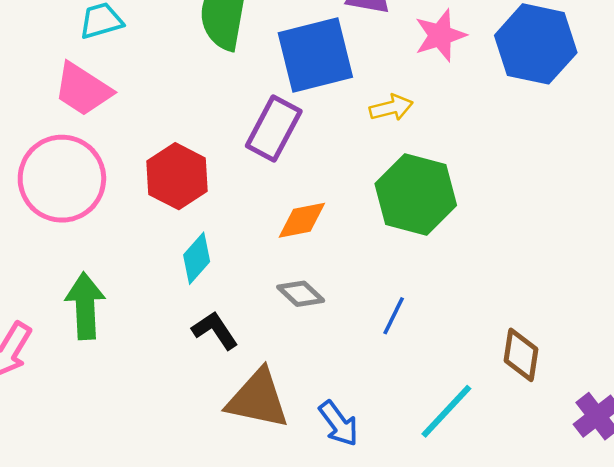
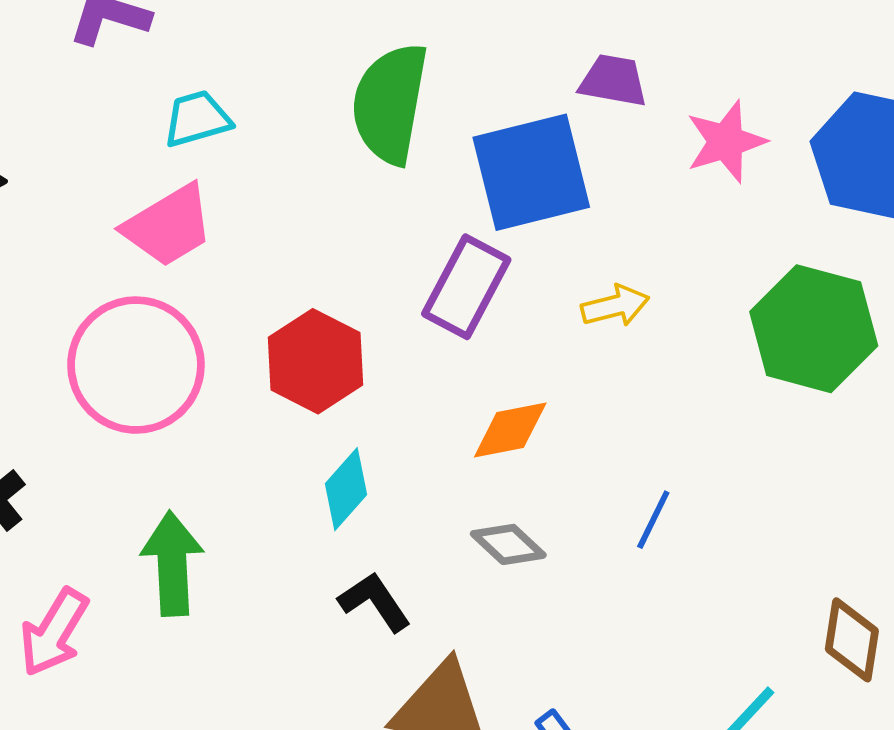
pink trapezoid: (83, 89) -> (168, 226), turned -64
yellow arrow: (391, 108) -> (615, 306), moved
green hexagon: (416, 195) -> (814, 329), moved
blue line: (394, 316) -> (653, 520), moved

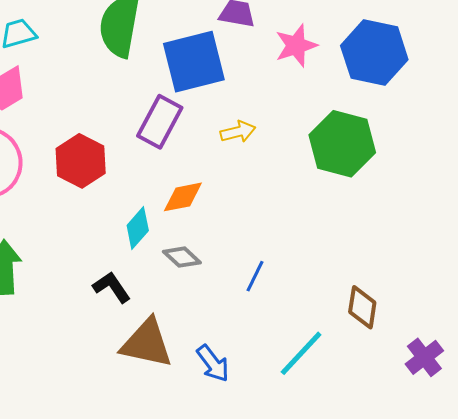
cyan diamond: (346, 489) -> (138, 228), moved
blue line: (653, 520) -> (255, 276), moved

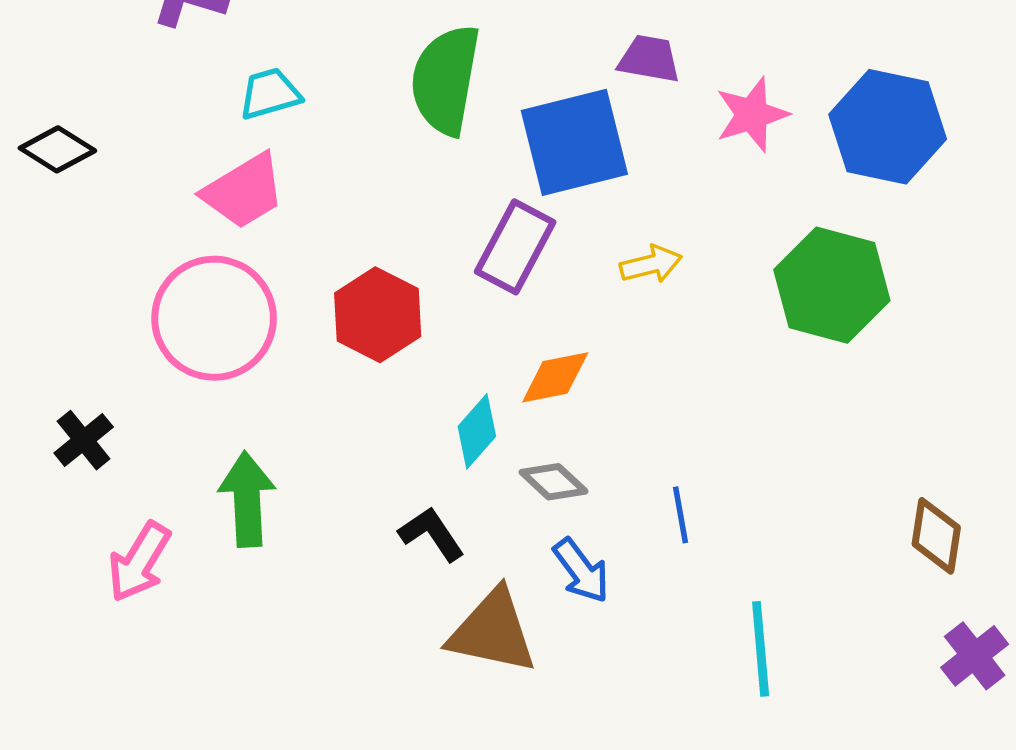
blue line: (255, 276) -> (680, 515), turned -36
brown diamond: (362, 307) -> (936, 536), moved
cyan line: (301, 353) -> (761, 649), turned -48
blue arrow: (213, 363) -> (581, 571), moved

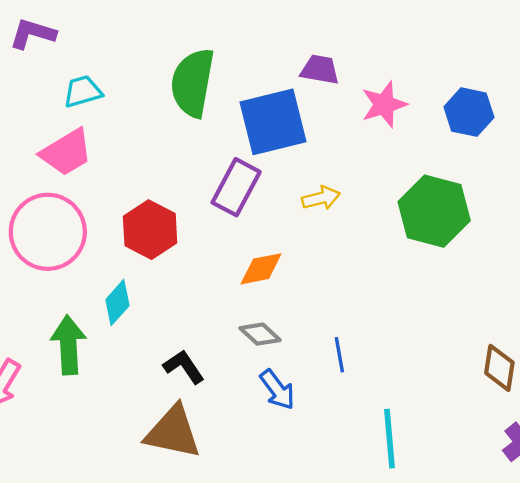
blue hexagon: (888, 127) -> (469, 112), size x0.7
cyan diamond: (477, 431) -> (117, 303), moved
brown triangle: (493, 631) -> (173, 432), moved

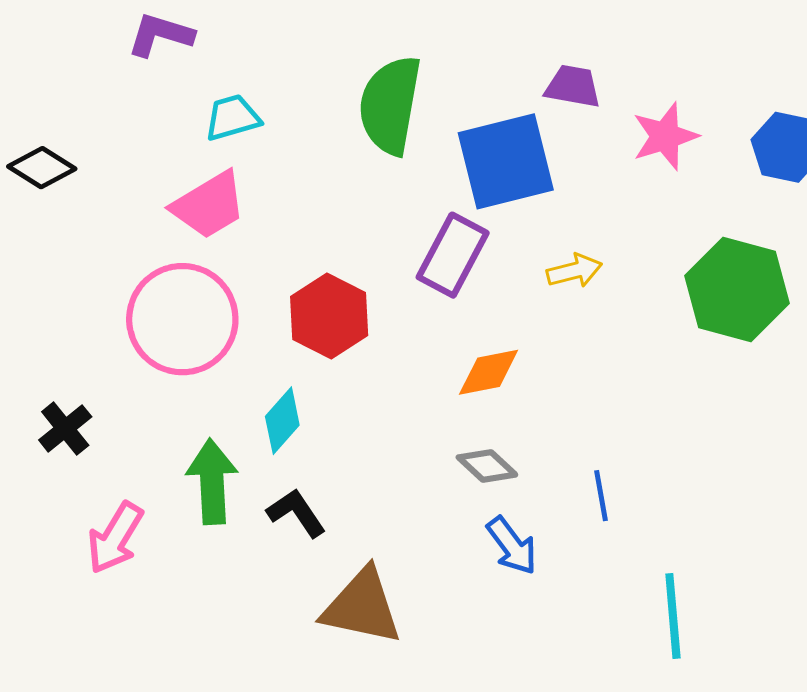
black L-shape: (184, 367) -> (296, 513), moved

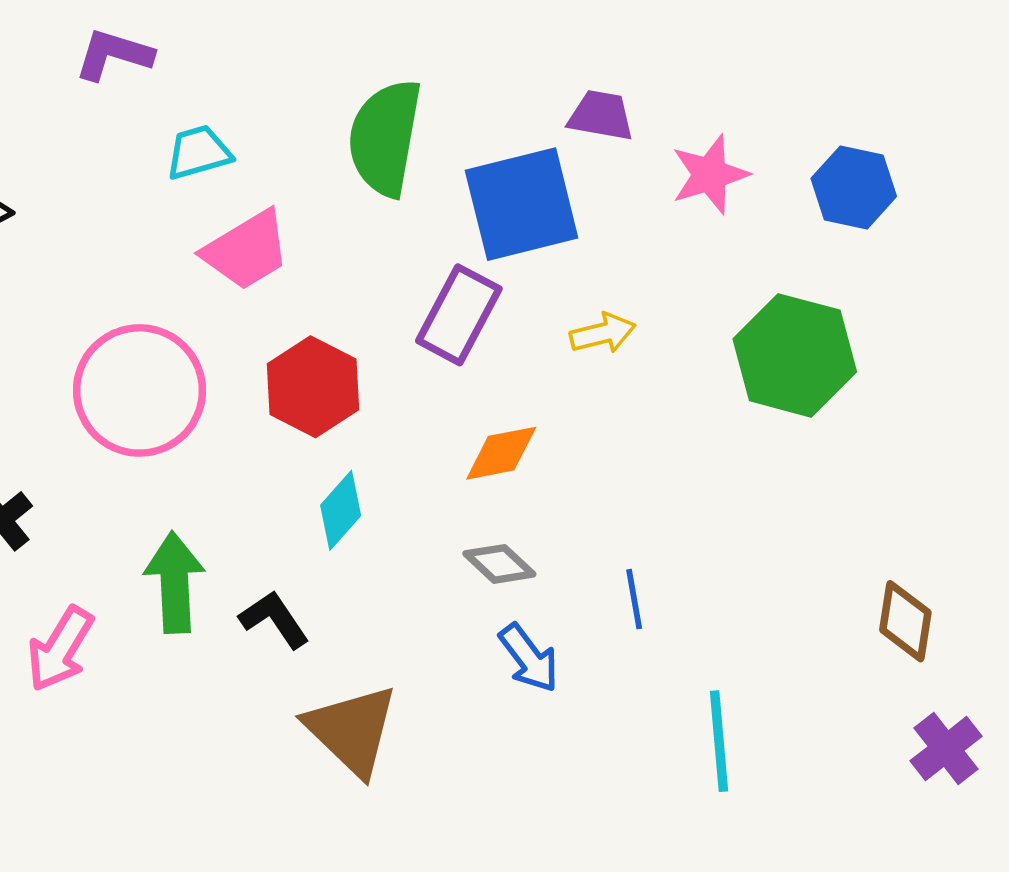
pink trapezoid: (209, 205) -> (247, 250), moved
cyan diamond: (282, 421) -> (341, 510), moved
brown triangle: (362, 607) -> (352, 730), turned 32

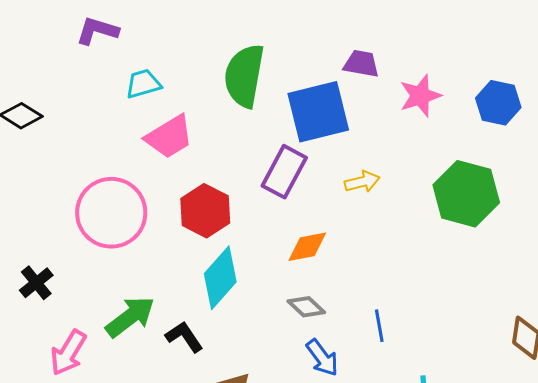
cyan diamond: (341, 510) -> (220, 278), size x1.5
green arrow: (175, 582) -> (130, 317), turned 56

